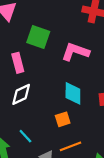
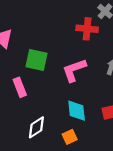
pink L-shape: (75, 52) -> (74, 70), turned -32
white diamond: (21, 94) -> (36, 127), moved

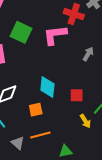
pink L-shape: (74, 70) -> (55, 35), moved

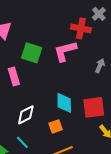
red square: (77, 95) -> (94, 107), size x1.6

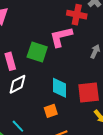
green square: (32, 53) -> (37, 52), moved
white diamond: (26, 115) -> (17, 84), moved

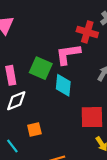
cyan diamond: (60, 88) -> (63, 85), moved
orange square: (51, 111) -> (34, 129), moved

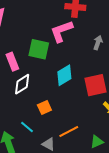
cyan diamond: (63, 85) -> (64, 75), moved, turned 65

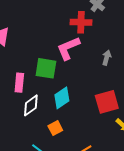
pink rectangle: (12, 62) -> (19, 83), turned 30
cyan diamond: (64, 75) -> (62, 98), moved

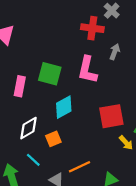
pink L-shape: (68, 48) -> (87, 70), moved, turned -60
gray arrow: (107, 58) -> (115, 52), moved
white diamond: (31, 105) -> (29, 128), moved

